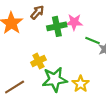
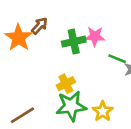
brown arrow: (37, 12) -> (40, 26), moved
yellow cross: (38, 61) -> (66, 84), moved

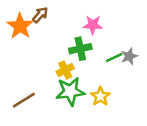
green cross: (74, 42) -> (80, 49), moved
green line: (117, 59) -> (114, 57), moved, turned -48

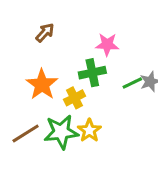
orange star: (20, 26) -> (42, 84), moved
green star: (70, 91) -> (61, 132), moved
yellow star: (100, 96) -> (89, 130), moved

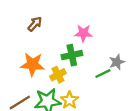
green line: (132, 83) -> (103, 74), moved
orange star: (42, 84) -> (33, 64), turned -30

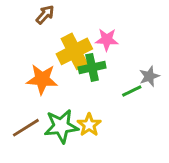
brown arrow: (35, 24) -> (45, 15), moved
yellow cross: (58, 75) -> (74, 51), moved, size x1.6

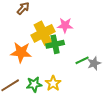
gray star: (149, 76) -> (94, 63), moved
green star: (61, 126) -> (34, 84), size x0.7

